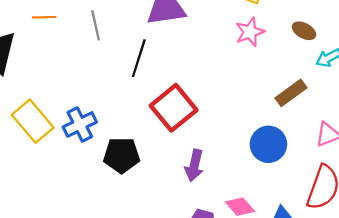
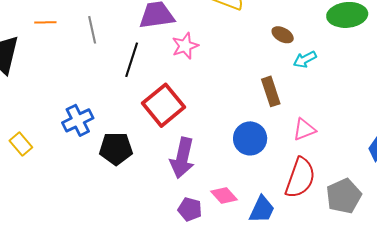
pink star: (250, 32) -> (185, 46), moved
brown rectangle: (291, 93) -> (271, 91), turned -72
yellow rectangle: (33, 121) -> (21, 144), moved, size x0.6
purple arrow: (194, 165) -> (182, 158), size x1.4

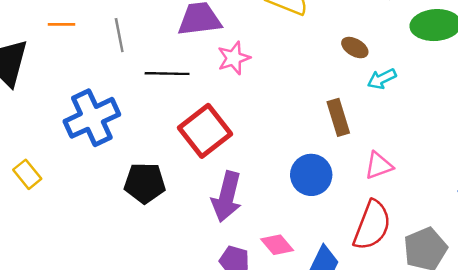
black line: (132, 60) -> (167, 74), turned 72
blue cross: (78, 120) -> (92, 118), moved, size x1.4

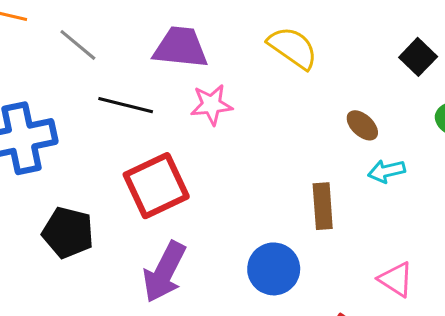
gray line: (119, 35) -> (78, 45), turned -52
pink triangle: (379, 166) -> (396, 279), moved, turned 40

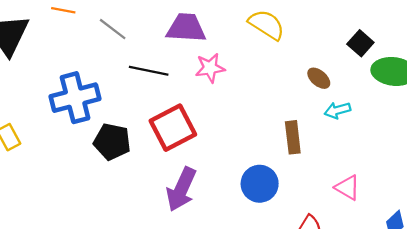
black square: (418, 57) -> (360, 43), moved
black pentagon: (68, 233) -> (112, 142), moved

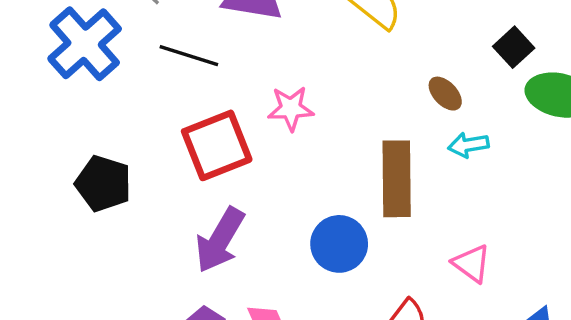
pink star: (210, 68) -> (291, 108), moved
blue cross: (75, 98) -> (85, 44), moved, turned -33
brown rectangle: (293, 137) -> (397, 179), size x1.5
black pentagon: (112, 142) -> (103, 183), moved

